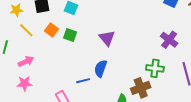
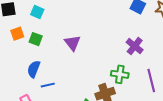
orange square: (51, 30) -> (17, 34), turned 32
blue semicircle: (101, 69) -> (34, 69), moved

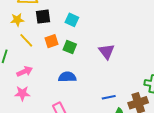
blue semicircle: (34, 69) -> (67, 77), turned 66
blue line: (48, 85) -> (109, 97), moved

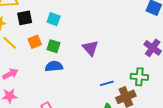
blue semicircle: (67, 77) -> (54, 66), moved
blue line: (109, 97) -> (107, 83), moved

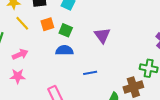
blue line: (107, 83) -> (90, 73), moved

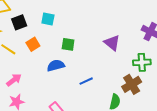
green square: (66, 30) -> (68, 44), moved
purple triangle: (102, 35) -> (112, 43), moved

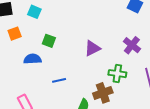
purple triangle: (112, 43) -> (92, 48), turned 42

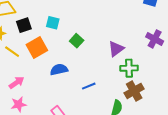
orange square: (15, 34) -> (37, 48), size x1.5
green square: (49, 41) -> (77, 41), moved, turned 32
green cross: (117, 74) -> (129, 68), moved

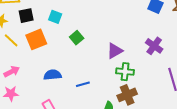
blue semicircle: (59, 69) -> (53, 75), moved

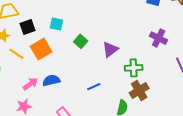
purple triangle: (115, 51) -> (110, 49), moved
pink arrow: (12, 72) -> (30, 84), moved
blue semicircle: (53, 75) -> (51, 80), moved

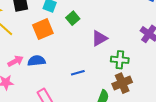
green square: (81, 41) -> (73, 18), moved
orange square: (41, 49) -> (43, 29), moved

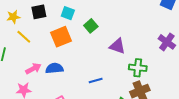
purple triangle: (99, 38) -> (117, 46), turned 48

